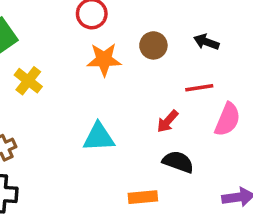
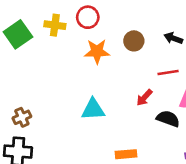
yellow cross: (28, 81) -> (55, 25), moved, turned -30
black semicircle: (178, 162) -> (168, 119), moved

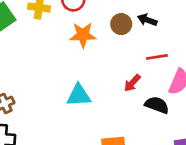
black arrow: (173, 38) -> (147, 20), moved

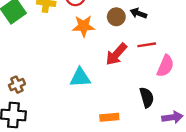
red arrow: (132, 83) -> (116, 54), moved, size x1.5
black semicircle: (157, 105) -> (147, 97), moved, turned 54

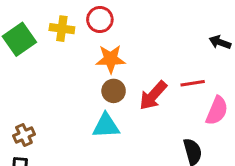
black arrow: (139, 13) -> (220, 42), moved
brown circle: (116, 17) -> (114, 91), moved

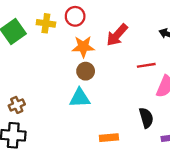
red arrow: (153, 95) -> (117, 35), moved

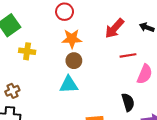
yellow cross: (46, 23) -> (27, 51), moved
red arrow: (117, 35) -> (114, 28), moved

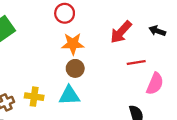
yellow cross: (27, 51) -> (34, 97), moved

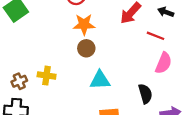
red line: (136, 63) -> (156, 36), moved, turned 30
cyan triangle: (69, 95) -> (100, 80), moved

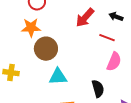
orange star: (84, 24) -> (31, 28), moved
brown circle: (86, 48) -> (46, 49), size x1.5

